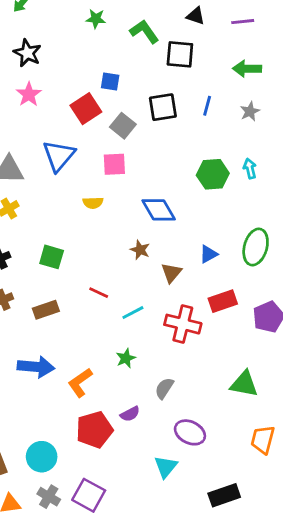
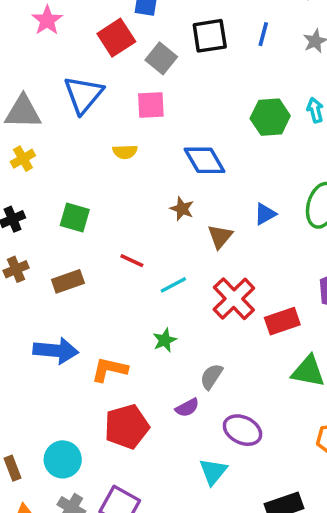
red rectangle: (223, 301) -> (282, 321), moved
red cross: (183, 324) -> (234, 299), turned 32
orange L-shape: (80, 383) -> (109, 370), turned 48
purple semicircle: (130, 414) -> (187, 408), moved

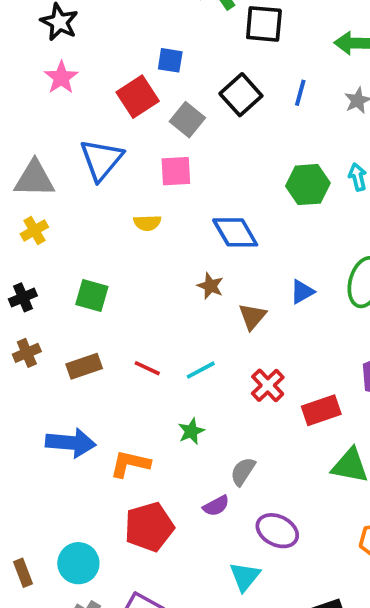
black square: (210, 36) -> (241, 95), turned -33
red line: (132, 261) -> (147, 368), moved
red cross: (234, 299) -> (268, 385), size x0.7

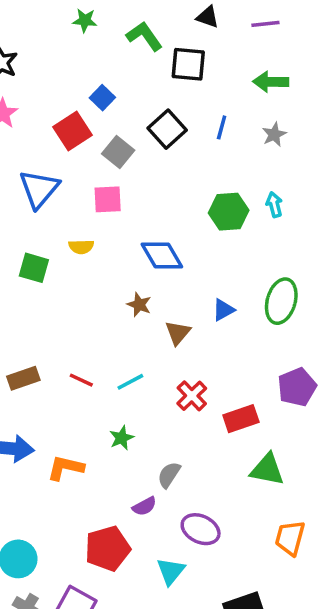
blue square: (170, 60) -> (102, 98), turned 35
green square: (92, 295) -> (34, 268), moved
red pentagon: (149, 527) -> (108, 548), moved

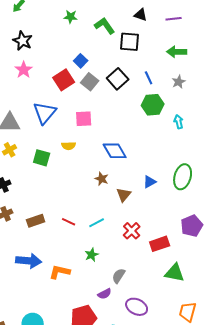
blue line: (222, 127) -> (149, 78), turned -40
gray square: (118, 152) -> (90, 82), moved
green hexagon: (229, 212) -> (153, 105), moved

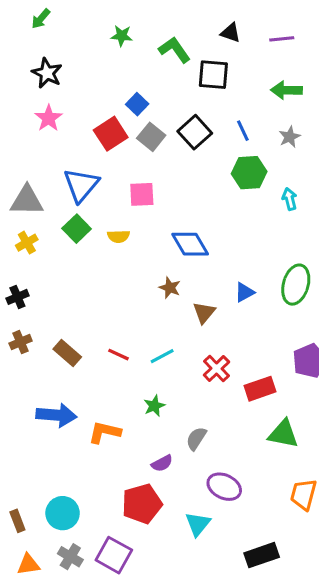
green square: (42, 158) -> (77, 229), moved, turned 30
brown rectangle: (36, 221) -> (67, 353), turned 60
purple semicircle: (105, 294) -> (162, 463), moved

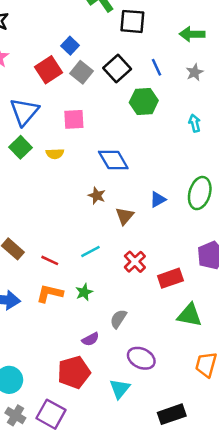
green hexagon: (249, 173) -> (144, 102), moved
red line: (119, 355) -> (50, 260), moved
orange L-shape: (105, 432) -> (50, 293), moved

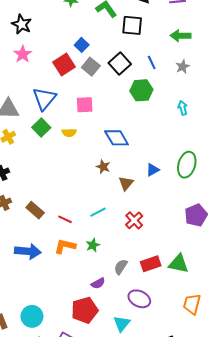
red rectangle: (170, 278) -> (151, 264), moved

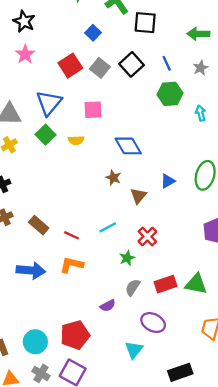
blue square: (82, 45) -> (93, 33), moved
green hexagon: (141, 90) -> (170, 94), moved
green star: (93, 245) -> (127, 258), moved
red pentagon: (85, 310) -> (75, 335), moved

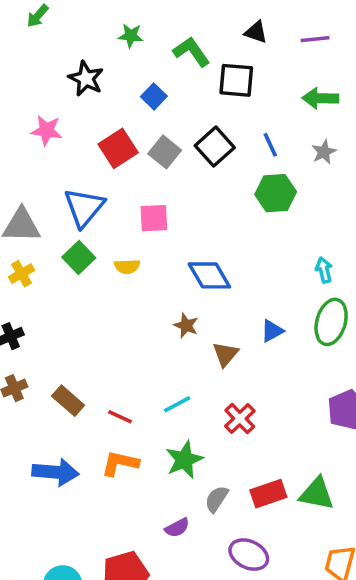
black star: (24, 21) -> (86, 79), moved
pink star: (25, 54) -> (47, 130), turned -30
cyan arrow: (201, 113) -> (324, 270), moved
green star: (127, 258) -> (184, 460), moved, size x1.5

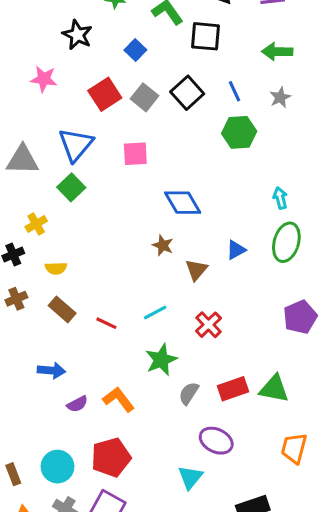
yellow semicircle: (127, 266) -> (56, 268), moved
yellow cross: (22, 274) -> (36, 224), moved
orange L-shape: (120, 463) -> (119, 399), moved, turned 40
blue arrow: (56, 472) -> (51, 370), size x0.7
purple semicircle: (177, 528) -> (77, 404), moved

